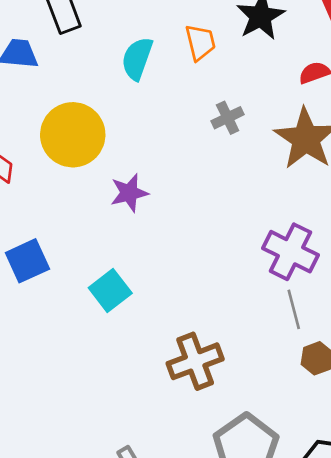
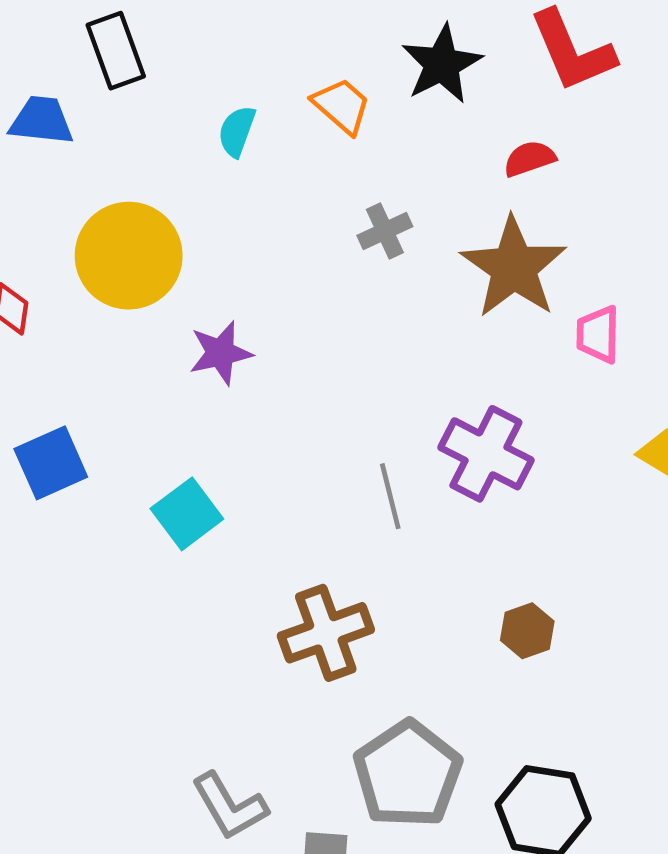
orange trapezoid: (200, 42) -> (342, 106), turned -36
cyan semicircle: (137, 59) -> (237, 131), size x0.7
gray line: (294, 309) -> (390, 496), moved

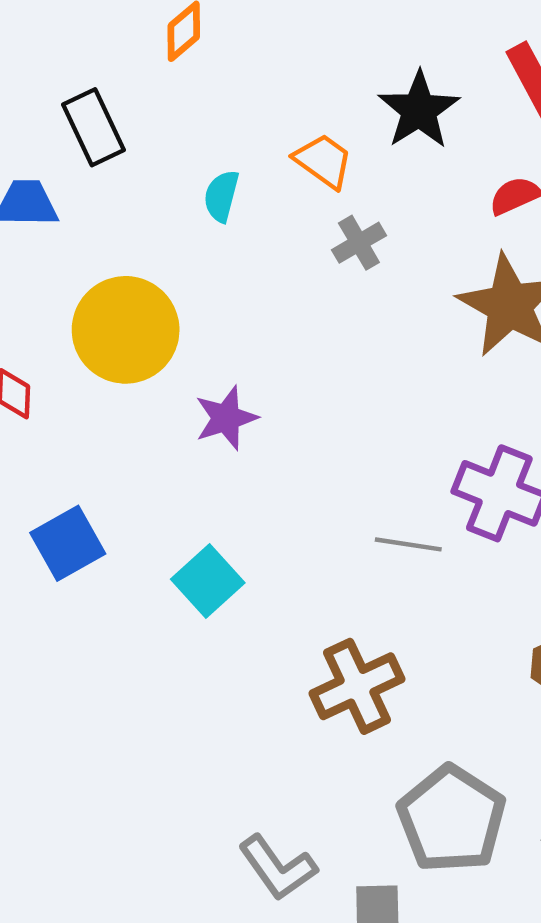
gray cross: (385, 231) -> (359, 243), moved
gray line: (390, 496) -> (408, 544), turned -62

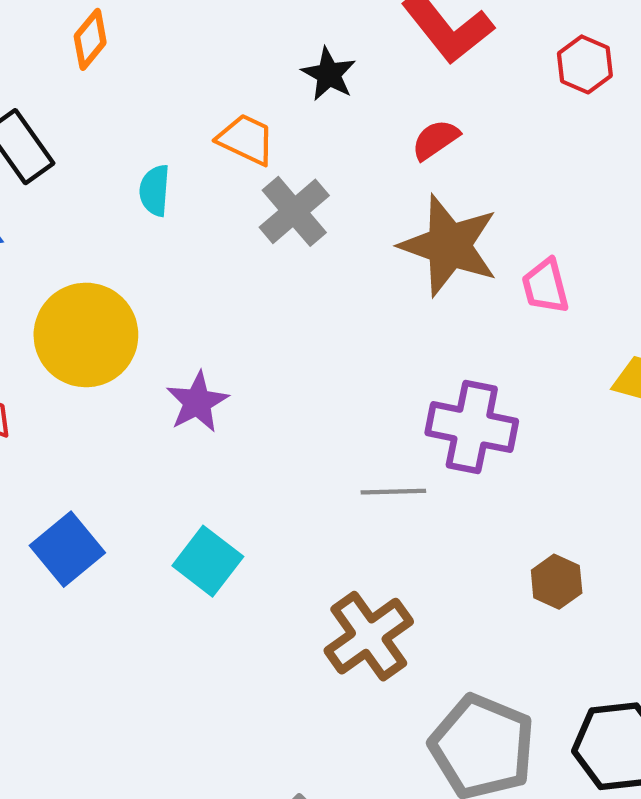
black star: (419, 110) -> (329, 74), size x0.7
gray cross: (359, 243) -> (294, 211), size x1.4

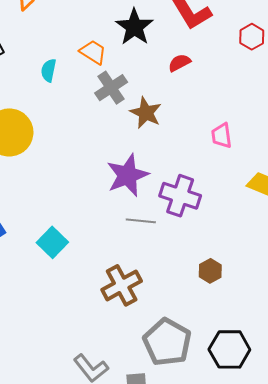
black star: (329, 74) -> (134, 27), size x1.5
brown star: (449, 245) -> (146, 113), moved, size x0.7
purple star: (197, 402) -> (128, 175), moved, size x1.5

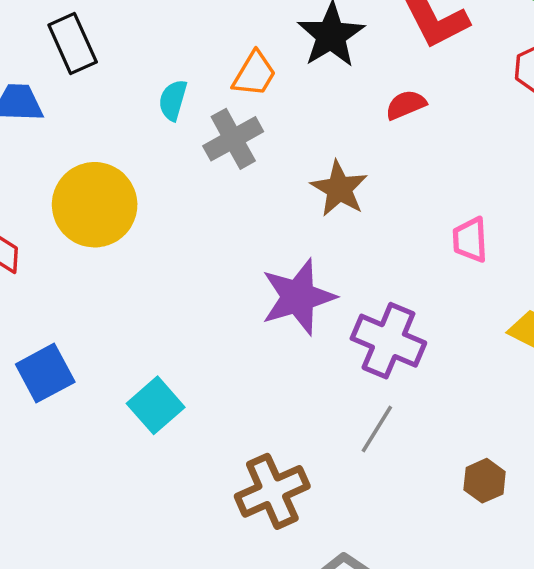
orange trapezoid: (93, 52) -> (254, 74), turned 84
gray cross: (111, 88) -> (233, 139), moved
gray line: (141, 221) -> (377, 429), moved, turned -68
brown hexagon: (210, 271) -> (485, 481), moved

